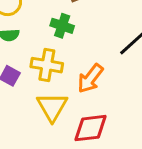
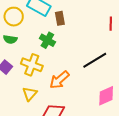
yellow triangle: (52, 107) -> (30, 94), size x0.7

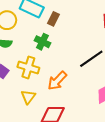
brown rectangle: (60, 18) -> (53, 19), turned 40

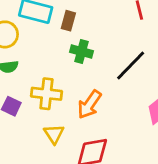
green cross: (42, 42) -> (81, 51), moved

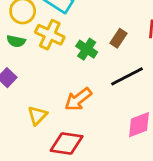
brown rectangle: (68, 21) -> (118, 38), moved
yellow cross: (46, 94) -> (50, 35), moved

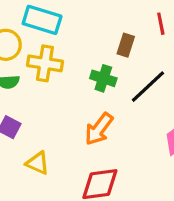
green cross: (87, 49) -> (103, 78), moved
yellow triangle: (37, 115) -> (38, 163), moved, turned -35

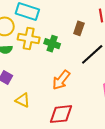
green cross: (103, 78) -> (52, 44), moved

